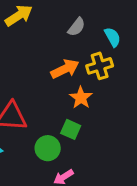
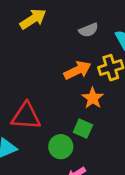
gray semicircle: (76, 27) -> (89, 30), turned 30

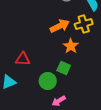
red triangle: (26, 116) -> (23, 59), size x0.7

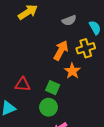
orange arrow: (60, 26) -> (61, 50), turned -36
green square: (64, 68) -> (53, 88), moved

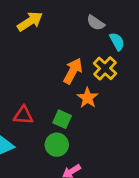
gray semicircle: (69, 20) -> (96, 23), moved, turned 56
yellow cross: (86, 48) -> (105, 68), turned -30

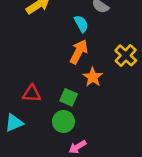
cyan semicircle: (117, 42) -> (81, 24), moved
yellow cross: (105, 68) -> (126, 55), moved

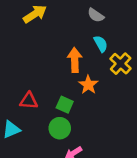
cyan semicircle: (81, 24) -> (101, 44), moved
orange arrow: (79, 52) -> (75, 60), turned -30

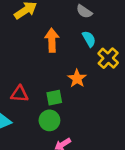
orange arrow: (75, 60) -> (52, 40), moved
green square: (65, 105) -> (54, 98), turned -35

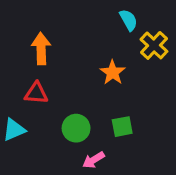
orange arrow: (52, 40) -> (41, 49), moved
green square: (54, 98) -> (122, 127), moved

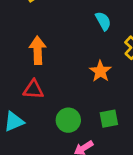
cyan semicircle: (129, 20) -> (103, 21), moved

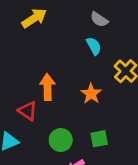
orange arrow: (38, 50) -> (47, 87), moved
red triangle: (33, 89) -> (28, 111), turned 30

